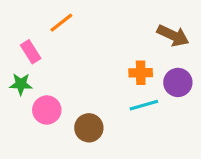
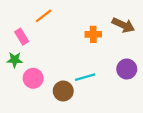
orange cross: (141, 73) -> (93, 34), moved
purple circle: (178, 82) -> (127, 69), moved
cyan line: (144, 105) -> (85, 77), moved

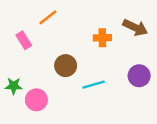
green star: (15, 60) -> (14, 86), moved
pink circle: (33, 78) -> (36, 100), moved
brown circle: (63, 91) -> (66, 66), moved

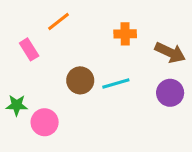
brown arrow: (135, 28) -> (170, 53), moved
orange cross: (102, 38) -> (125, 34), moved
cyan line: (93, 85) -> (116, 84), moved

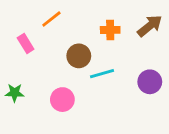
brown arrow: (170, 53) -> (150, 26), moved, turned -64
brown circle: (80, 80) -> (79, 56), moved
pink circle: (45, 122) -> (62, 100), moved

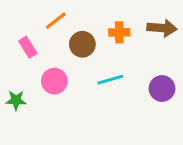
brown arrow: (150, 26) -> (162, 28), turned 44
brown circle: (79, 56) -> (82, 44), moved
pink circle: (62, 100) -> (54, 81), moved

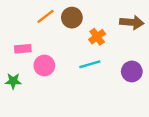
orange cross: (119, 32) -> (97, 37), moved, turned -35
brown circle: (82, 44) -> (72, 18), moved
pink rectangle: (28, 47) -> (23, 49), moved, turned -63

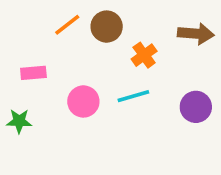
pink circle: (44, 65) -> (83, 101), moved

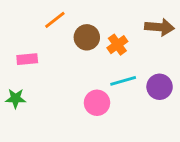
brown circle: (107, 27) -> (87, 37), moved
cyan line: (133, 96) -> (123, 81), moved
pink circle: (83, 101) -> (97, 103), moved

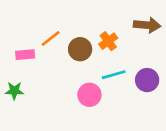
orange line: (55, 20) -> (51, 38), moved
brown circle: (87, 37) -> (80, 49), moved

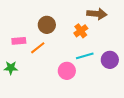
brown arrow: (147, 25) -> (97, 14), moved
orange line: (51, 38) -> (38, 48), moved
brown circle: (80, 49) -> (47, 25), moved

